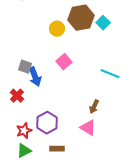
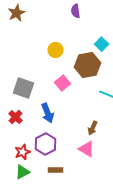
brown hexagon: (81, 18) -> (88, 65), moved
gray square: (25, 67) -> (24, 88), size x1.5
blue arrow: (35, 77) -> (48, 113), moved

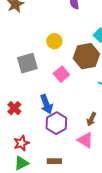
gray square: (24, 88) -> (27, 63), moved, turned -35
purple hexagon: (46, 144) -> (56, 123), moved

